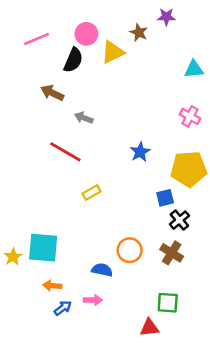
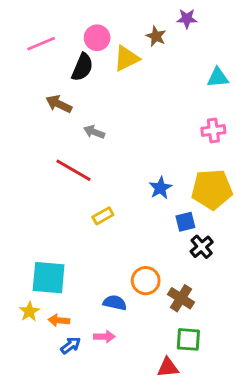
pink cross: (190, 116) -> (213, 130), turned -36
blue star: (140, 152) -> (160, 188), moved
brown cross: (172, 253) -> (181, 298), moved
yellow star: (13, 257) -> (29, 312), moved

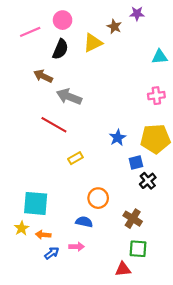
pink circle: (97, 38) -> (63, 20), moved
gray arrow: (94, 132) -> (69, 97), size x1.6
orange circle: (146, 281) -> (98, 198), moved

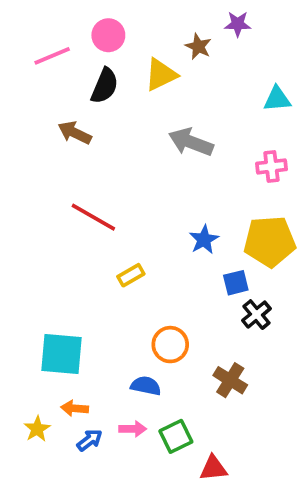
gray arrow: (69, 97) -> (191, 142), moved
yellow star: (22, 228) -> (37, 429), moved
green square: (138, 249) -> (176, 436), moved, turned -30

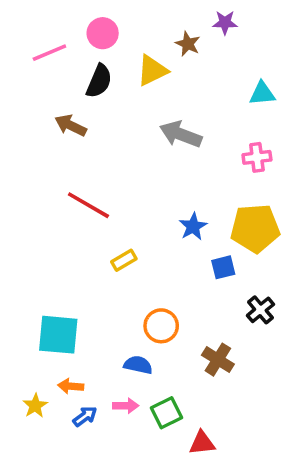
black cross: (256, 315) -> (260, 310), moved

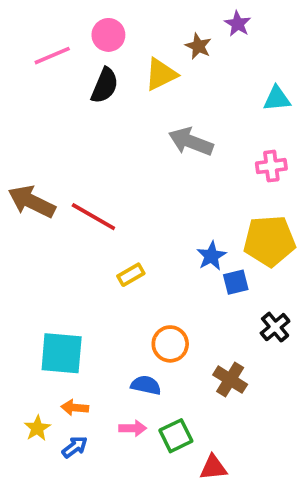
purple star: (225, 23) -> (238, 24), turned 30
brown arrow: (71, 125) -> (32, 202), moved, size x1.4
blue star: (193, 227) -> (211, 256), moved
blue arrow: (85, 416) -> (75, 447), moved

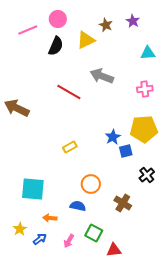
purple star: (238, 24) -> (133, 21), moved
red line: (93, 217) -> (69, 92), moved
orange arrow: (75, 408) -> (50, 218), moved
pink arrow: (133, 428) -> (69, 241), moved, turned 120
green square: (176, 436) -> (94, 233), turned -36

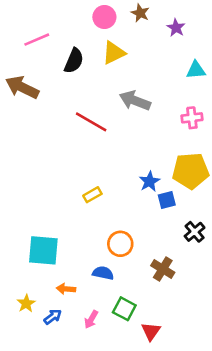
pink circle: (58, 19) -> (104, 17), moved
brown star: (106, 25) -> (140, 13), moved
brown arrow: (17, 108) -> (22, 87), moved
red triangle: (114, 250) -> (151, 331), turned -49

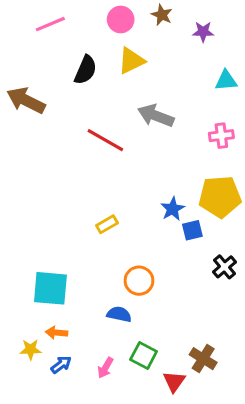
purple star: (176, 28) -> (203, 32), turned -30
pink line: (37, 40) -> (50, 24), moved
brown cross: (163, 269) -> (203, 359), moved
orange arrow: (66, 289) -> (57, 333), moved
yellow star: (26, 303) -> (31, 349), turned 30

